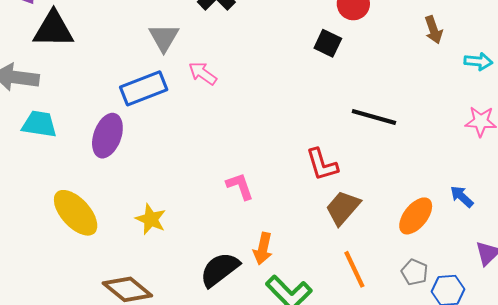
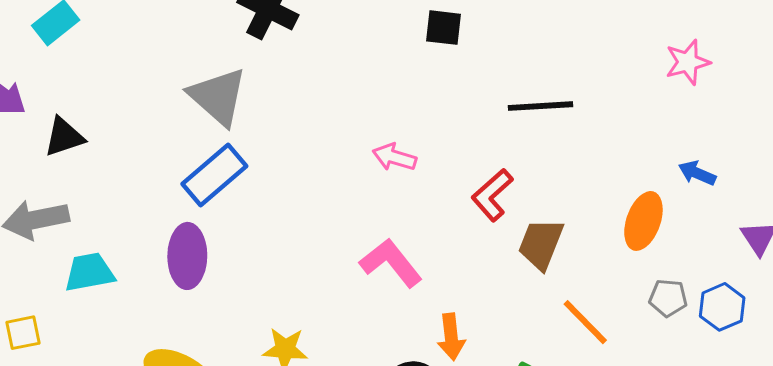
black triangle: (53, 29) -> (64, 137), size x0.7
gray triangle: (164, 38) -> (218, 96), size x1.4
pink arrow: (203, 73) -> (394, 157), moved
red L-shape: (322, 165) -> (492, 195), turned 84
pink L-shape: (240, 186) -> (391, 263), size x1.4

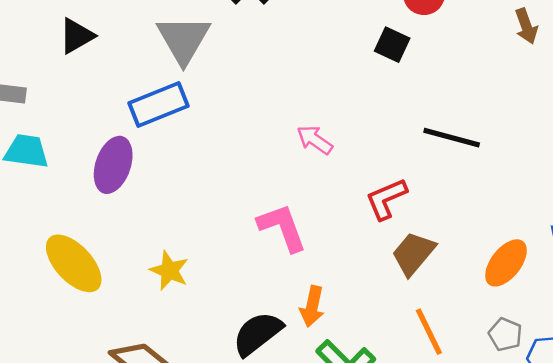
black triangle: (64, 137) -> (77, 36), moved, turned -30

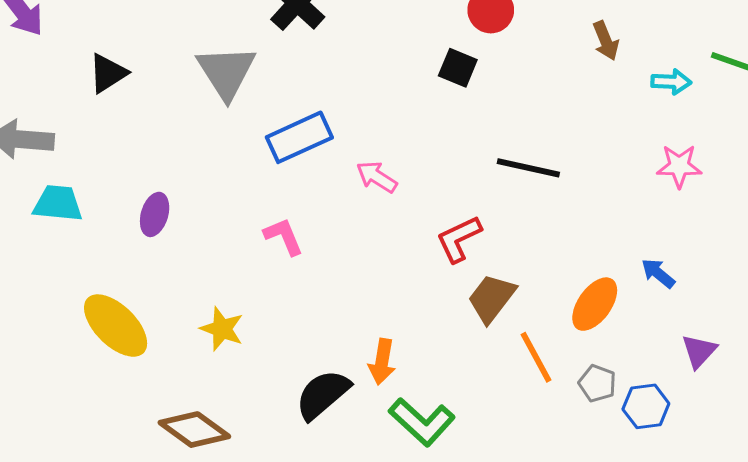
blue rectangle: (159, 104) -> (299, 137), moved
purple ellipse: (113, 165) -> (155, 214), size x0.7
pink L-shape: (282, 227) -> (284, 236), moved, size x0.7
orange line: (429, 332) -> (536, 357), moved

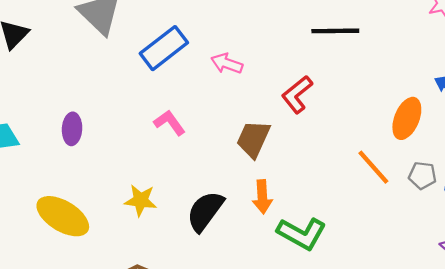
brown trapezoid: (492, 298) -> (253, 139), moved
black semicircle: (323, 394) -> (205, 211), moved

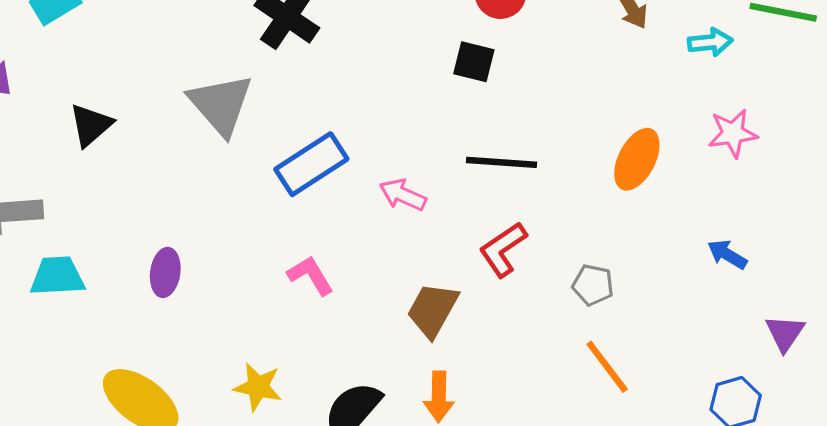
black line: (335, 31) -> (502, 162), moved
orange ellipse: (407, 118) -> (637, 159), moved
gray pentagon: (422, 175) -> (593, 285), moved

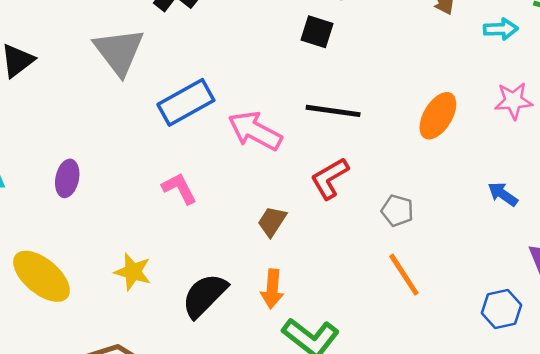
pink arrow: (403, 195) -> (255, 131), size x1.5
brown trapezoid: (433, 310) -> (272, 221), size x0.7

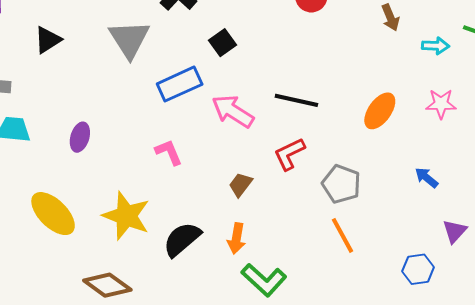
black square: (317, 32) -> (222, 43), moved, turned 32
gray pentagon: (397, 211) -> (341, 184), size x1.5
yellow star: (133, 272) -> (126, 216), size x1.6

